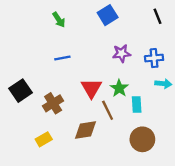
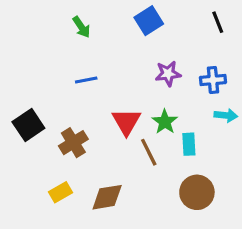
brown diamond: (86, 130) -> (107, 197), moved

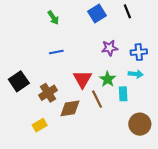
black line: (218, 22) -> (127, 11), moved
cyan arrow: (226, 115) -> (136, 74), moved
brown circle: (197, 192) -> (140, 124), moved
brown diamond: (107, 197) -> (70, 108), moved

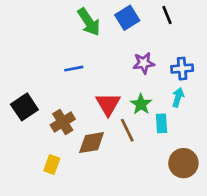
green arrow: (53, 18) -> (89, 22), moved, size x1.5
cyan arrow: (136, 74) -> (178, 97), turned -80
yellow rectangle: (40, 125) -> (52, 165), turned -40

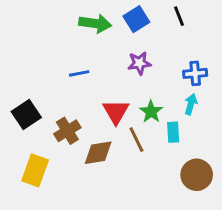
green arrow: (89, 22) -> (95, 23), turned -48
purple star: (144, 63) -> (139, 63), moved
yellow rectangle: (52, 165) -> (35, 170), moved, size x1.5

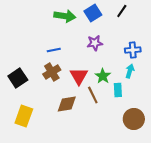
black line: (179, 16) -> (122, 11), turned 56
brown cross: (67, 131) -> (52, 72), moved

